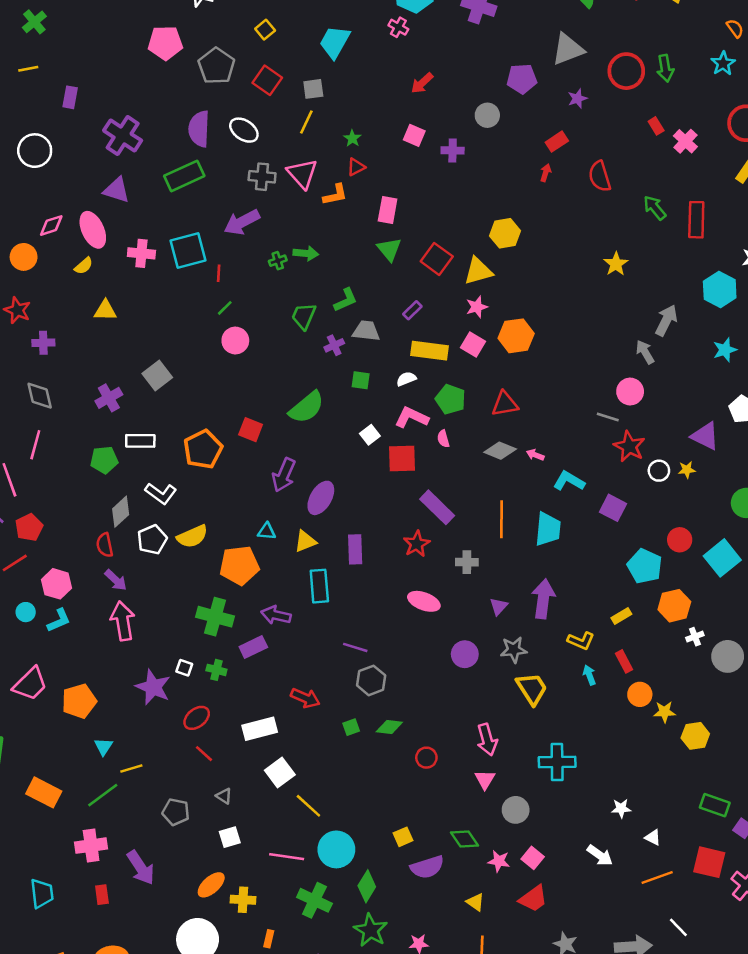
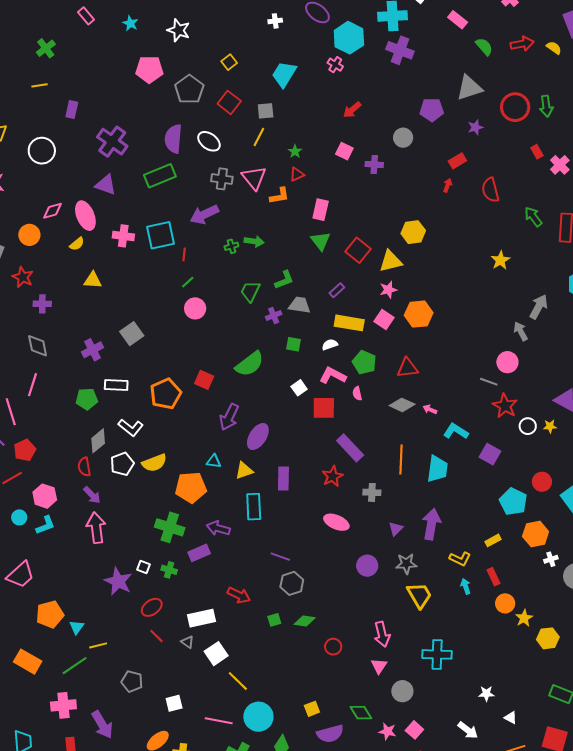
orange pentagon: (79, 701) -> (50, 614), moved
yellow star: (664, 712) -> (524, 618), turned -30
gray triangle: (224, 796) -> (187, 642), moved

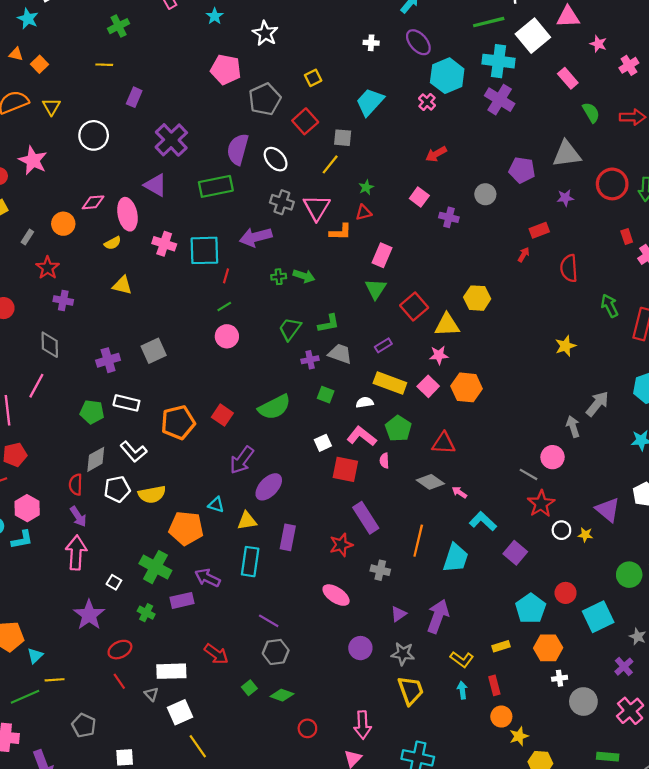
white square: (144, 567) -> (114, 582), moved
green square: (274, 620) -> (249, 688), turned -32

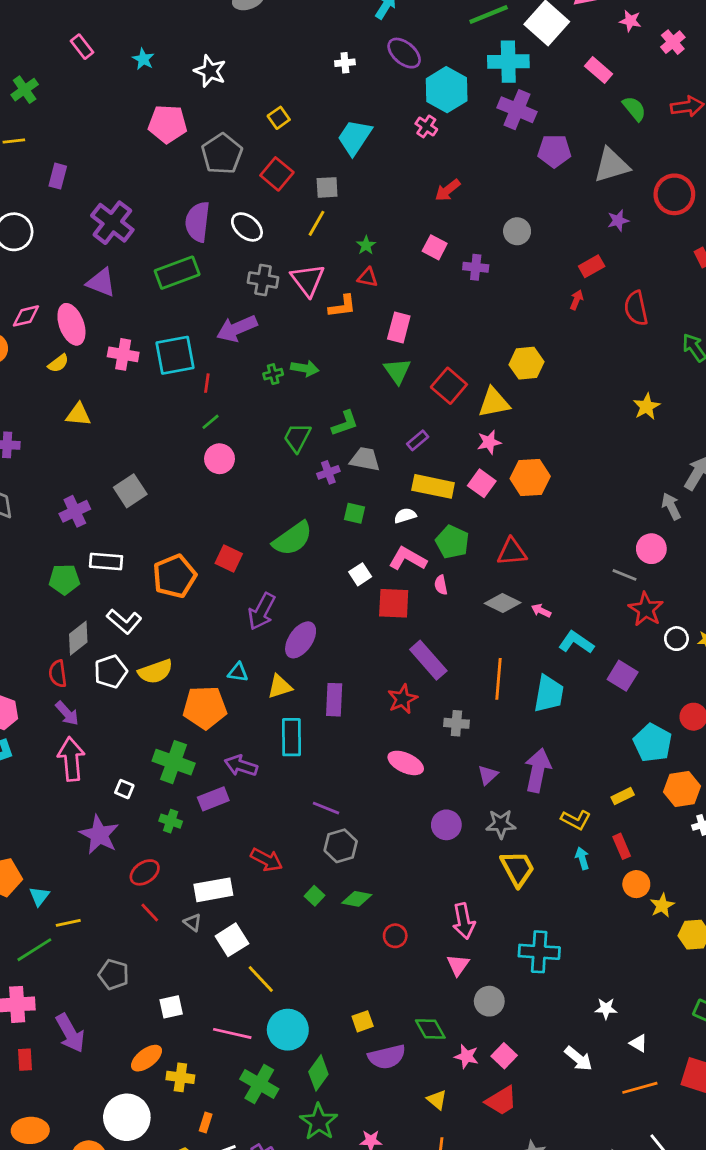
purple pentagon: (522, 170) -> (554, 151), moved
red triangle: (364, 212) -> (368, 277), turned 35

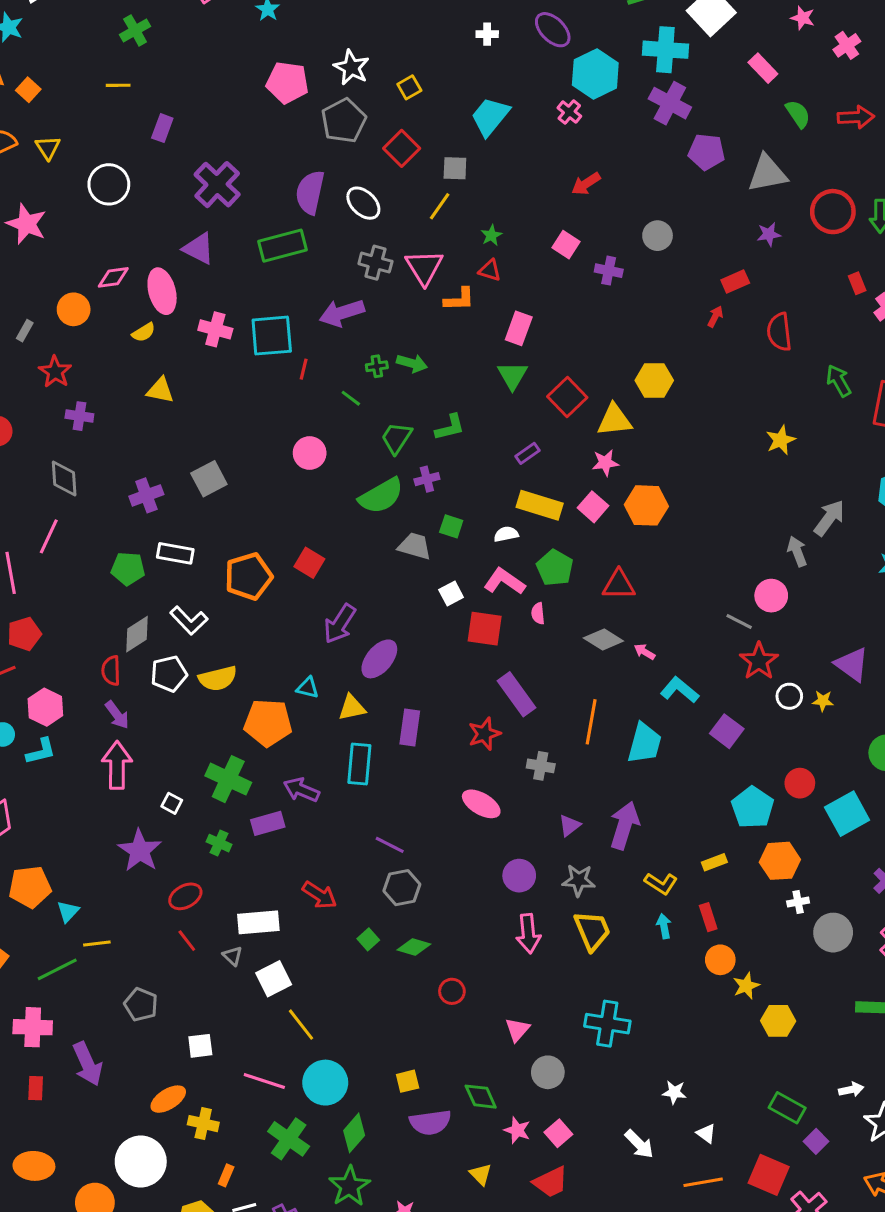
white star: (210, 71) -> (351, 67), moved
green line: (210, 422) -> (351, 398), moved, turned 72
gray trapezoid: (365, 459) -> (415, 546), moved
green semicircle: (293, 539) -> (381, 496), moved
pink arrow: (464, 921) -> (528, 934), moved

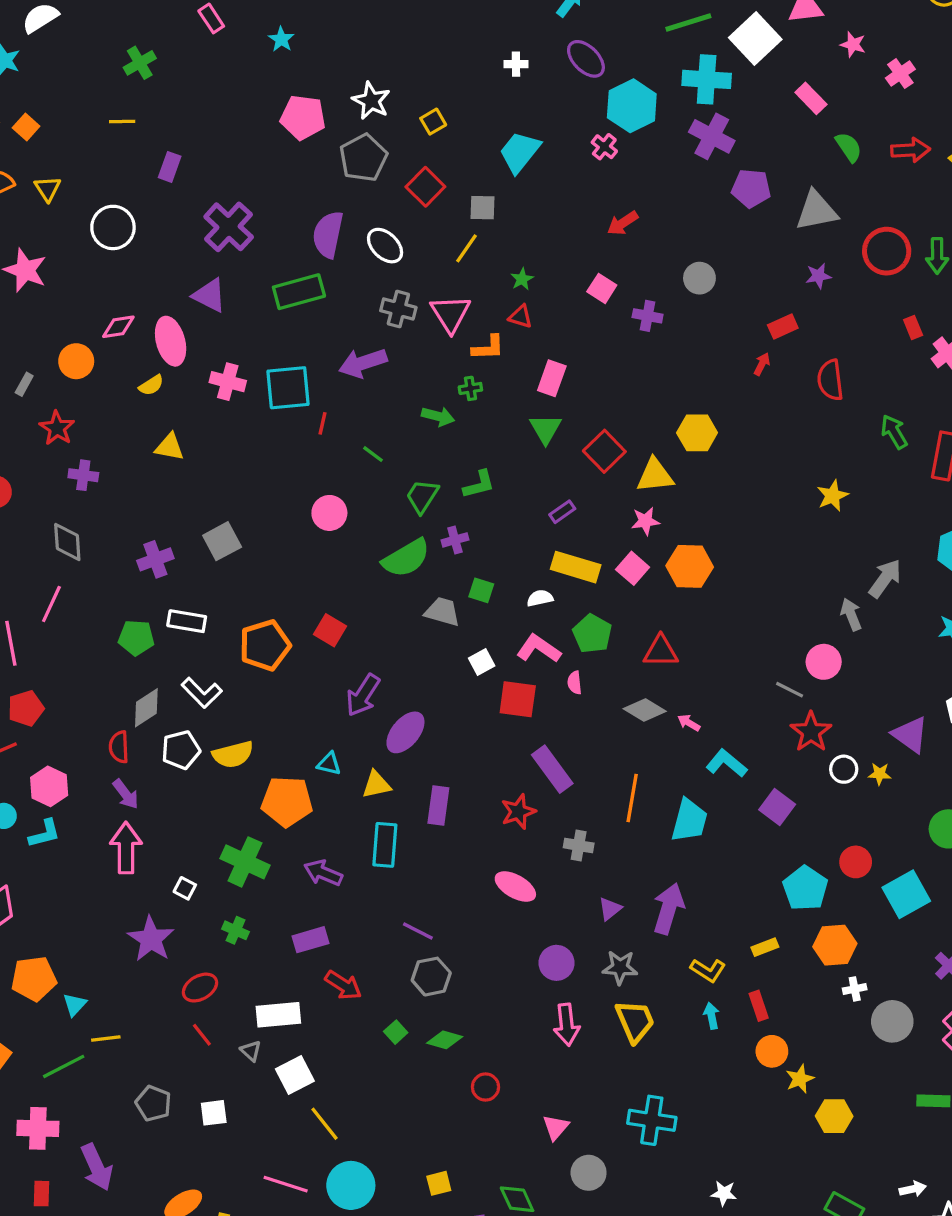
green cross: (377, 366) -> (470, 388), moved
purple rectangle: (268, 823) -> (310, 940), moved
white square: (200, 1046) -> (214, 1113), moved

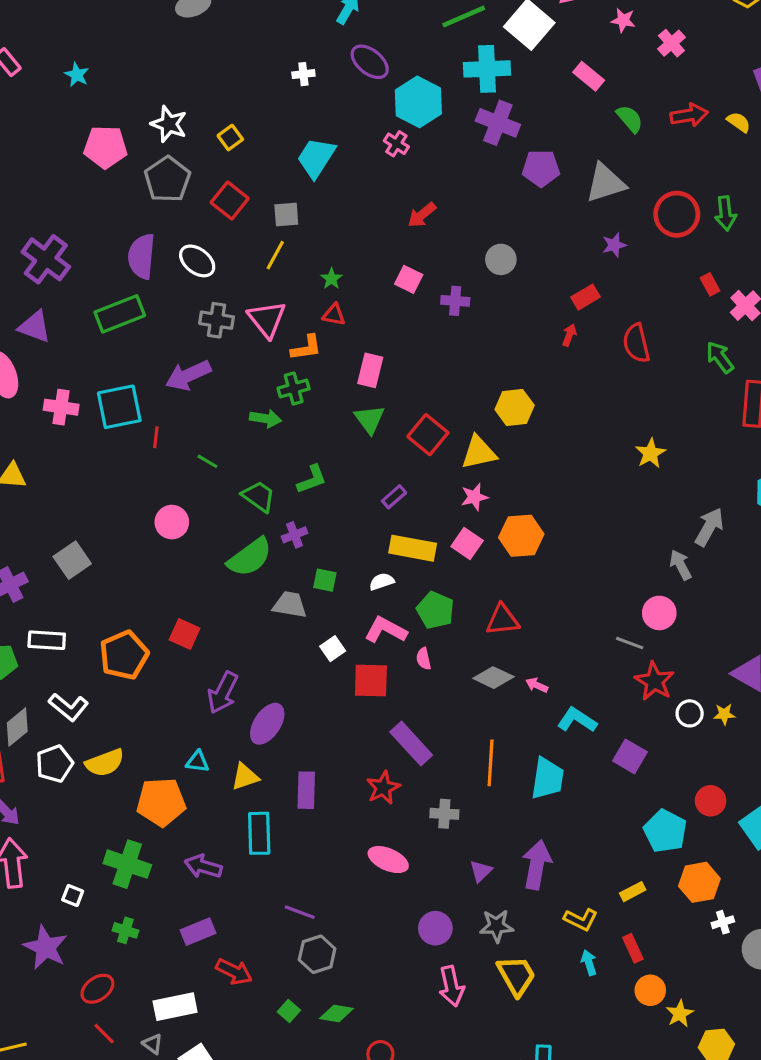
green cross: (470, 388) -> (294, 389), size x1.4
green arrow: (894, 432) -> (720, 357), moved
green trapezoid: (422, 496) -> (259, 496), turned 99

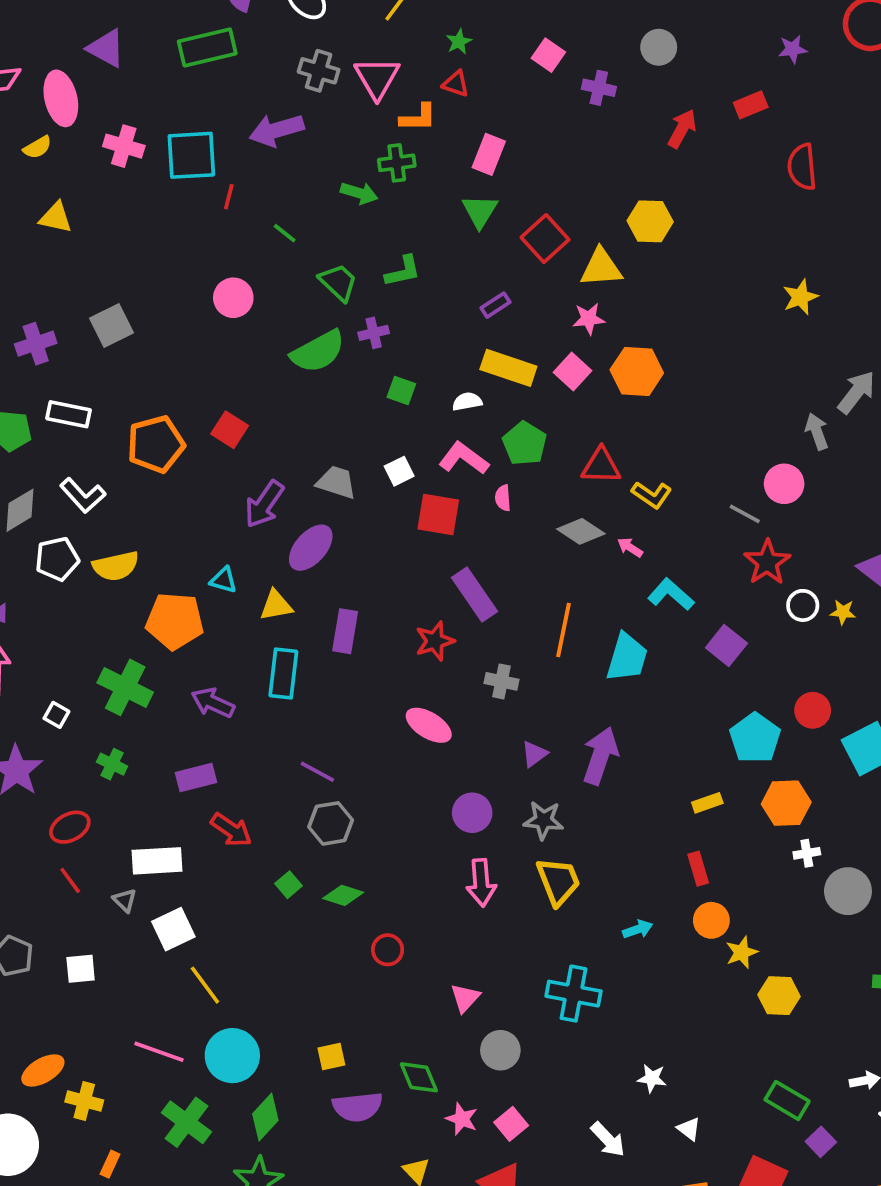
red arrow: (569, 335) -> (682, 129), moved, size x1.5
gray trapezoid: (290, 605) -> (336, 482), moved
yellow L-shape: (581, 919) -> (652, 495), moved
cyan arrow: (589, 963) -> (638, 929), moved, turned 80

